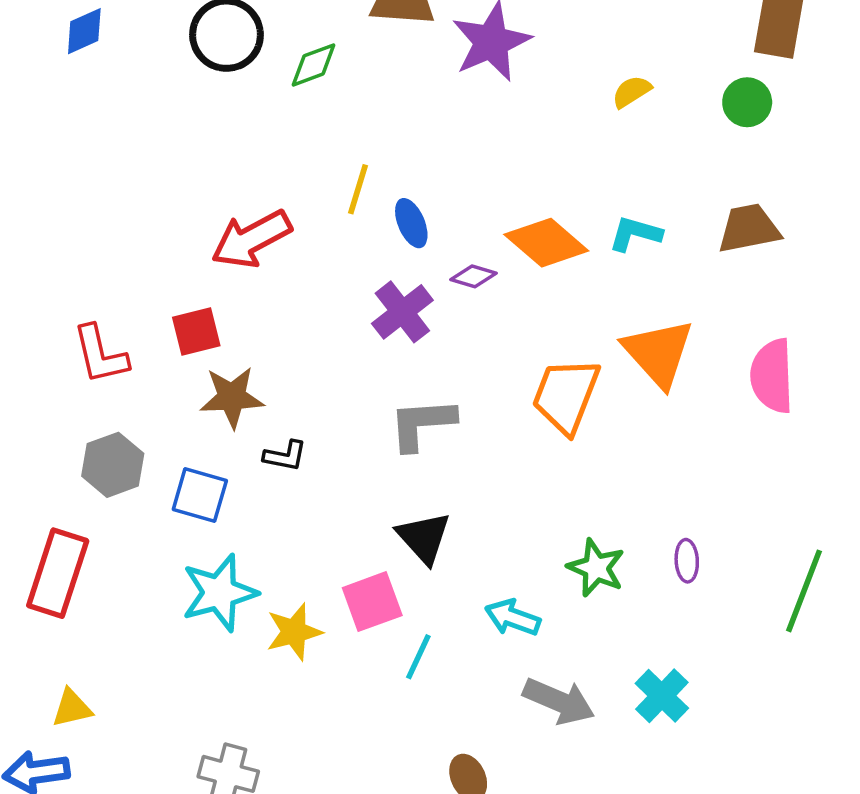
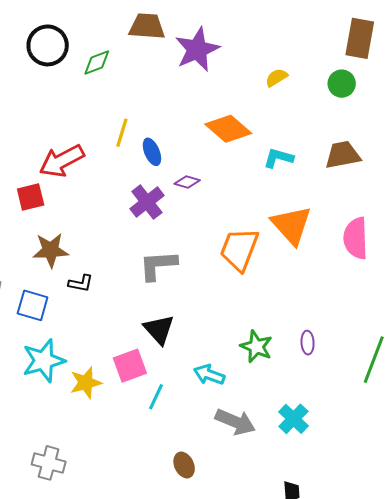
orange diamond: (546, 243) -> (228, 129), moved
red square: (196, 331) -> (31, 197), moved

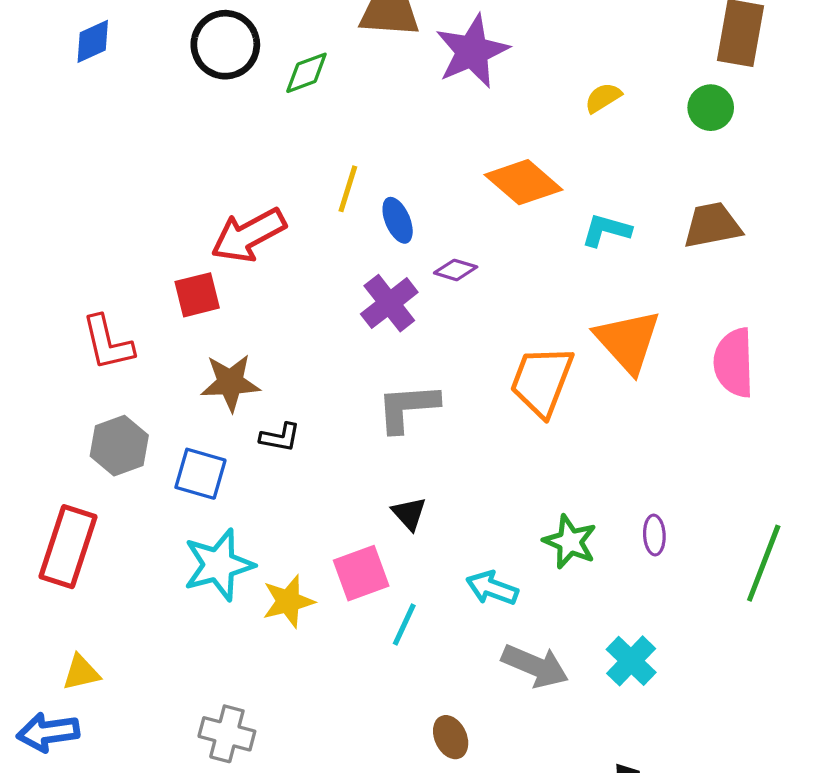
black triangle: (159, 329) -> (409, 513), size x0.7

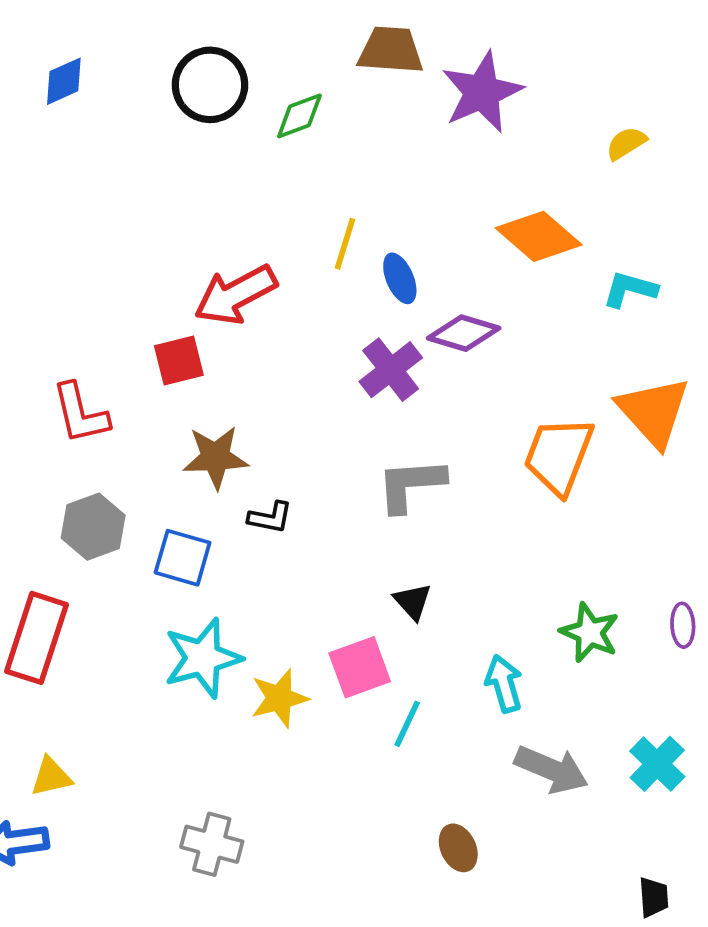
purple diamond: (456, 270) -> (464, 333), size x1.5
cyan arrow: (492, 588) -> (504, 684), turned 54

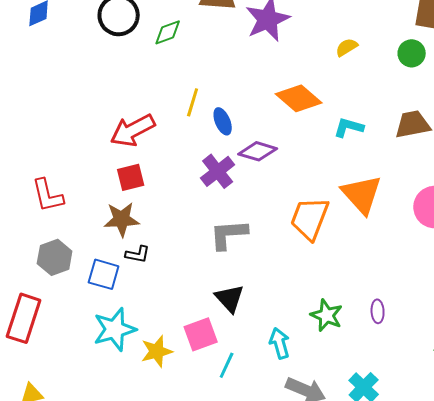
red square: (179, 361) -> (131, 177), moved
black L-shape: (270, 517) -> (138, 254), moved
black triangle: (413, 601) -> (230, 298), size x1.4

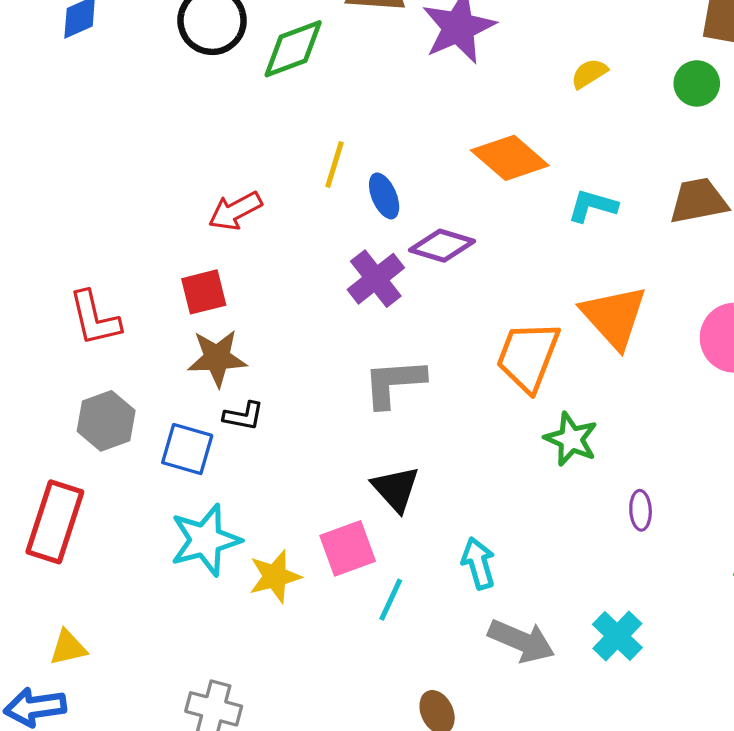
green diamond: (168, 32) -> (293, 49), size x1.4
red arrow: (133, 130) -> (235, 211), size x0.7
red square: (131, 177) -> (204, 292), moved
green star: (327, 315) -> (571, 439), moved

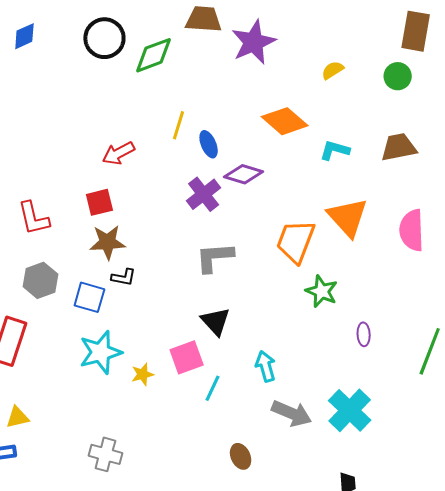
yellow star: (275, 576) -> (143, 374), size x0.7
cyan cross: (617, 636) -> (350, 410), size x1.4

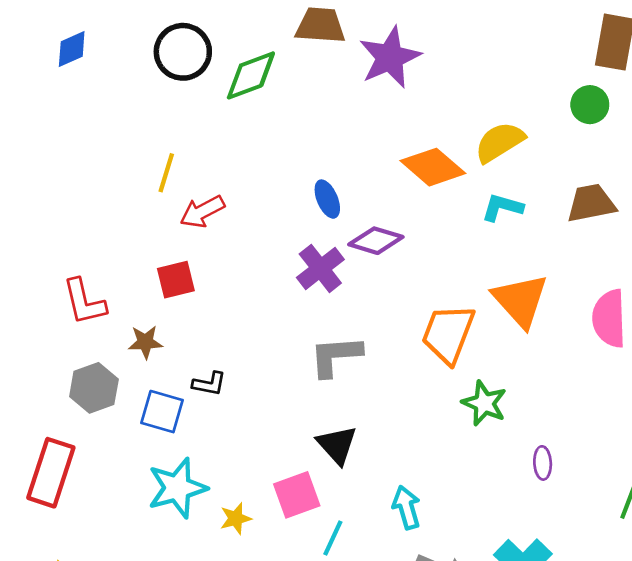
yellow semicircle: (333, 70) -> (500, 142), moved, size x1.6
yellow line: (179, 125) -> (166, 173), moved
brown star: (107, 242) -> (145, 342), moved, size x0.7

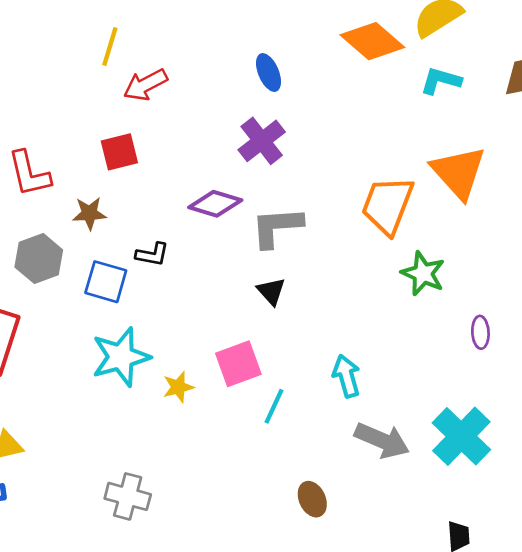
purple diamond: (376, 241) -> (215, 204), moved
black triangle: (337, 445) -> (271, 291), moved, size x0.7

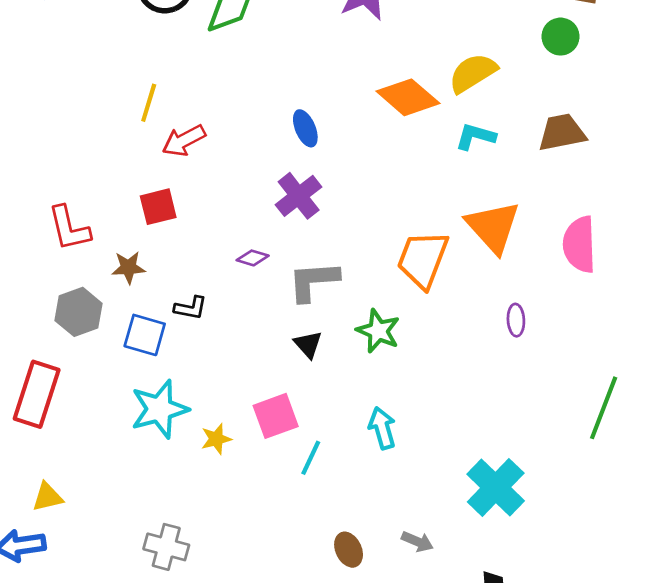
purple diamond: (215, 204) -> (253, 258), size x0.6
green star: (423, 274) -> (378, 331), moved
purple ellipse: (480, 332) -> (516, 320), moved
gray arrow: (382, 440) -> (417, 542), moved, size x0.6

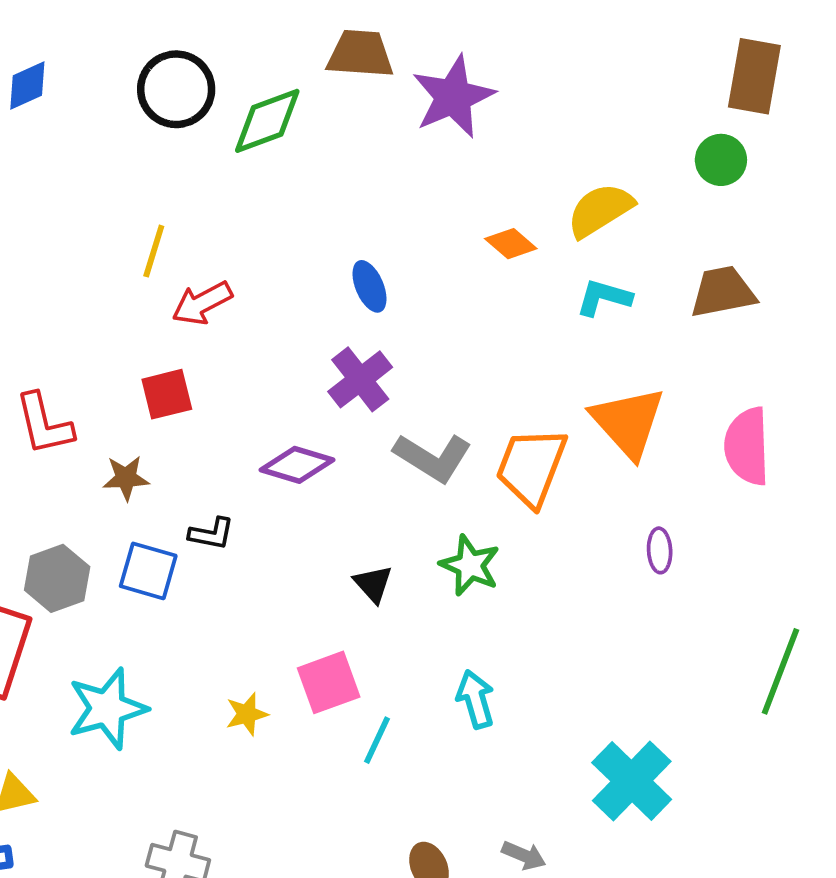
orange diamond: (408, 97) -> (511, 244), size x0.6
purple diamond: (253, 258) -> (297, 465), size x1.6
gray L-shape: (313, 281) -> (433, 457), moved, turned -144
gray hexagon: (78, 312) -> (57, 578), moved
cyan star: (159, 409) -> (107, 709), moved

